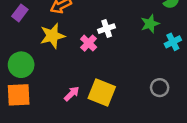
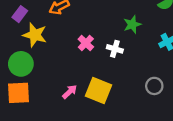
green star: (150, 24) -> (132, 24), moved
white cross: (107, 29) -> (115, 49), moved, turned 35
yellow star: (52, 36) -> (35, 35), moved, turned 30

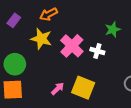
yellow star: (35, 35) -> (41, 39), moved
pink cross: (86, 43) -> (72, 46), size x1.6

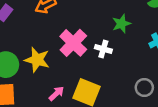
yellow star: (41, 39) -> (37, 60), moved

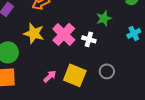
yellow star: (37, 60) -> (34, 33), moved
gray circle: (144, 87) -> (107, 71), moved

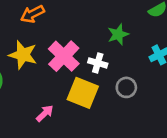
gray circle: (107, 71) -> (126, 87), moved
yellow square: (75, 75) -> (83, 93), moved

